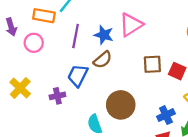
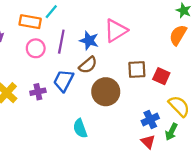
pink circle: (34, 43) -> (36, 48), moved
purple cross: (57, 96) -> (38, 92), moved
brown circle: (121, 105) -> (106, 92), moved

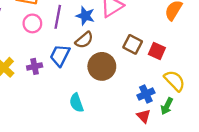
brown square: (137, 69) -> (133, 44), turned 30

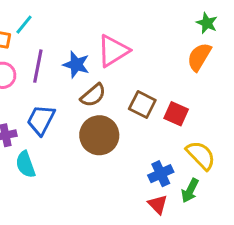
brown semicircle: (84, 40) -> (93, 95), moved
cyan semicircle: (76, 103) -> (26, 164), moved

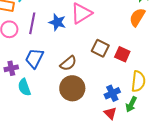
brown semicircle: (93, 95) -> (68, 63), moved
brown circle: (99, 135) -> (72, 88), moved
yellow semicircle: (201, 155) -> (138, 81), turned 50

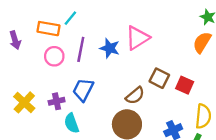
brown semicircle: (68, 63) -> (135, 96), moved

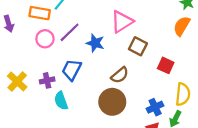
blue star: (110, 48) -> (95, 43), moved
purple line: (81, 49) -> (70, 32), turned 35
brown square: (159, 78) -> (138, 46), moved

